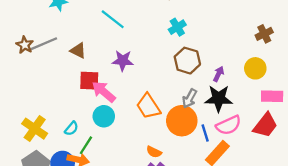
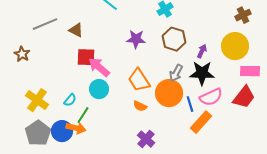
brown star: (25, 45) -> (22, 54), moved
purple star: (123, 61) -> (136, 39), moved
yellow circle: (255, 68) -> (235, 46), size x1.4
orange semicircle: (154, 152) -> (140, 106), moved

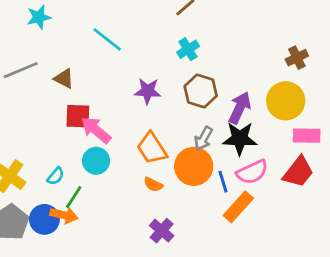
purple arrow: (202, 51) -> (240, 108), size x1.6

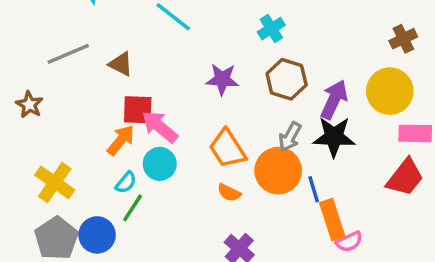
pink semicircle: (252, 172) -> (349, 242), moved, size x0.7
cyan semicircle: (56, 176) -> (126, 182), moved
orange rectangle: (238, 207) -> (332, 220), turned -60
orange arrow: (64, 215) -> (121, 140), moved, turned -64

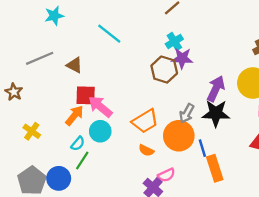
purple star: (222, 79) -> (182, 58), moved
brown hexagon: (287, 79) -> (164, 70), moved
orange trapezoid: (227, 149) -> (145, 121), turned -88
yellow cross: (55, 182) -> (32, 131), moved, size x0.7
pink semicircle: (349, 242) -> (166, 175), moved

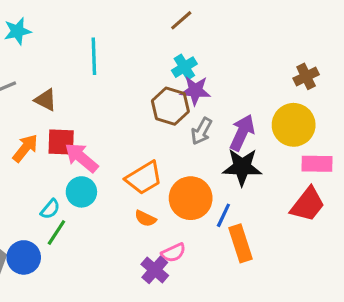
cyan line: (109, 34) -> (94, 56), turned 50
gray arrow: (187, 113) -> (202, 131), moved
orange arrow: (74, 116) -> (25, 148), moved
blue line: (202, 148) -> (223, 215), turned 42

